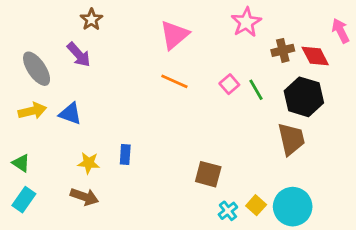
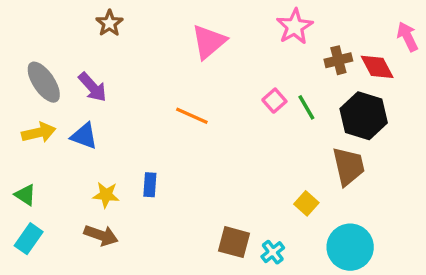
purple arrow: (79, 55) -> (93, 87), moved
orange line: (174, 81) -> (192, 116), moved
brown square: (208, 174) -> (234, 242), moved
yellow square: (256, 205) -> (306, 203), moved

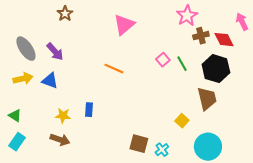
pink star: (295, 27) -> (187, 16), moved

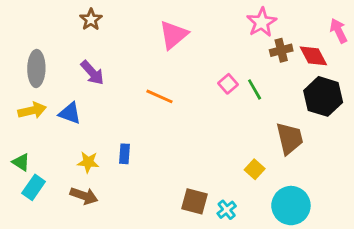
gray ellipse: (26, 49) -> (36, 68), turned 35
purple arrow: (55, 52) -> (92, 73), moved
black hexagon: (216, 69) -> (323, 96), moved
cyan rectangle: (17, 142) -> (34, 187), moved

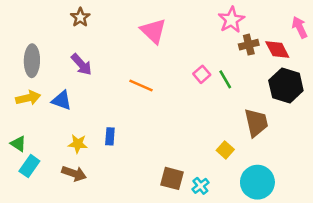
pink triangle: (173, 35) -> (153, 31), turned -36

